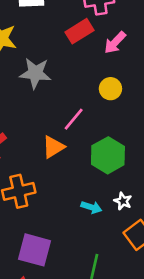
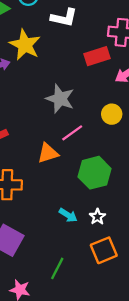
gray star: (35, 73) -> (60, 99), moved

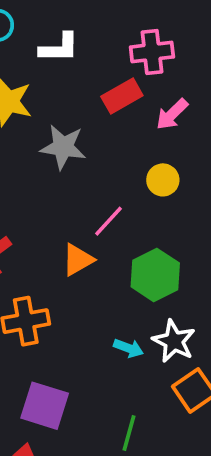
gray star: (60, 99) -> (63, 147), moved
white star: (97, 217) -> (174, 341), size x1.6

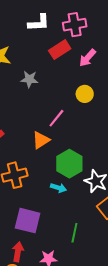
white L-shape: (59, 48) -> (39, 23), moved
gray star: (63, 147) -> (29, 79), size x0.7
green hexagon: (155, 275) -> (69, 164), moved
cyan arrow: (128, 348) -> (58, 188), moved

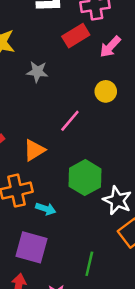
orange triangle: (41, 140) -> (34, 150), moved
cyan arrow: (58, 188) -> (46, 209), moved

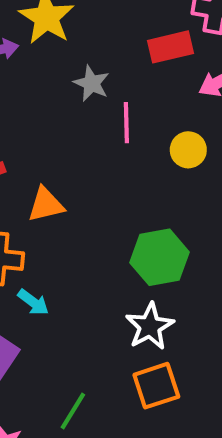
pink line: (70, 121) -> (126, 123), moved, turned -60
green hexagon: (85, 178) -> (160, 257), moved

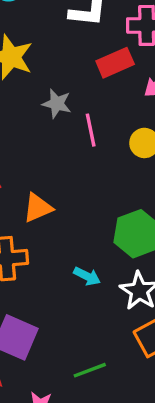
cyan arrow: (33, 302) -> (87, 276), moved
green line: (73, 411) -> (90, 370), turned 48

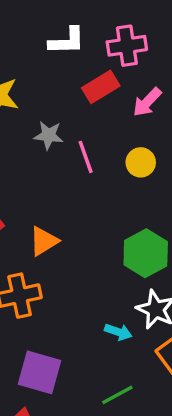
cyan arrow: (87, 276) -> (118, 332), moved

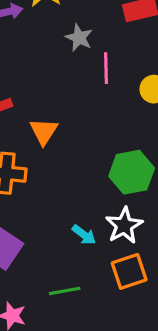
orange triangle: (44, 241) -> (44, 131), turned -44

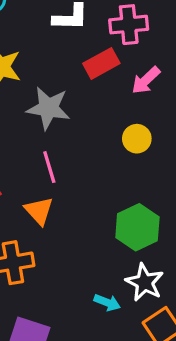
gray star: (79, 38) -> (48, 108), size x1.5
pink line: (106, 68) -> (49, 167), moved

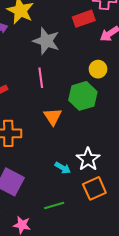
orange triangle: (39, 211) -> (53, 117), moved
green hexagon: (137, 227) -> (83, 96), moved

